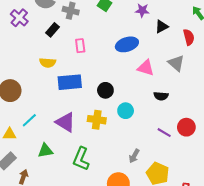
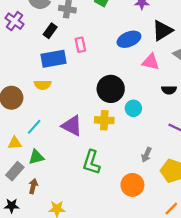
black triangle: (162, 27) -> (162, 31), moved, size x1.5
yellow semicircle: (48, 63) -> (43, 85), moved
blue rectangle: (70, 82) -> (53, 59), moved
black circle: (105, 90) -> (111, 89), size x1.6
green triangle: (45, 151) -> (36, 157), moved

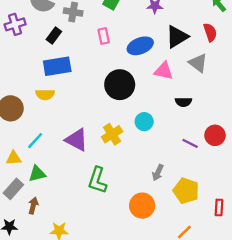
purple cross: (15, 21) -> (15, 24), turned 36
pink rectangle: (80, 45) -> (104, 36), moved
black circle: (111, 89) -> (120, 85), moved
yellow cross: (104, 120) -> (112, 134), turned -36

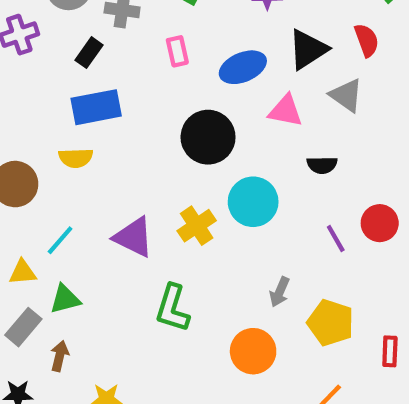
cyan circle: (144, 122) -> (253, 202), size x1.5
purple line: (190, 143) -> (336, 238), turned 35

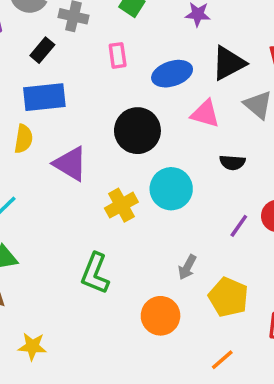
yellow semicircle: (76, 158) -> (24, 139), turned -84
purple triangle: (134, 237) -> (70, 164), moved
purple line: (336, 238) -> (239, 226), turned 60

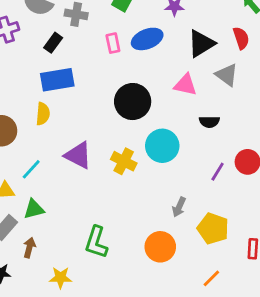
blue ellipse: (172, 74) -> (147, 39), moved
purple triangle: (70, 164) -> (78, 155), moved
yellow cross: (121, 205) -> (124, 161), turned -30
green L-shape: (95, 273) -> (96, 242), moved

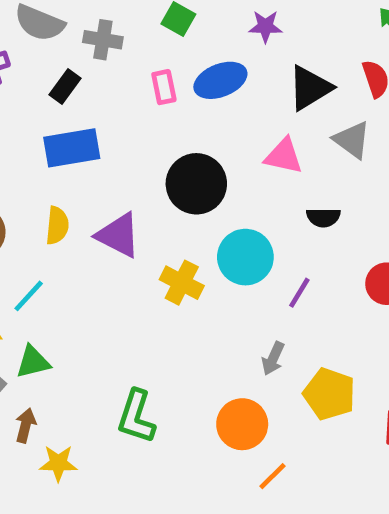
yellow semicircle: (43, 114) -> (57, 225), moved
purple triangle: (78, 155) -> (118, 235), moved
purple line: (218, 172) -> (299, 293), moved
yellow star: (60, 278) -> (58, 463), moved
orange line: (211, 278) -> (273, 476), moved

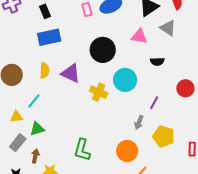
black rectangle: (65, 87) -> (45, 11), turned -56
purple line: (299, 293) -> (154, 103), moved

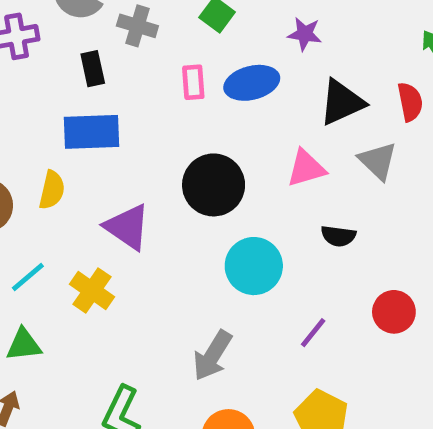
pink triangle: (139, 36) -> (306, 168), turned -36
yellow semicircle: (45, 70) -> (52, 190), moved
yellow cross: (99, 92) -> (92, 290), moved
gray arrow: (139, 122) -> (212, 356), moved, size x1.5

